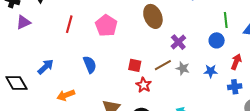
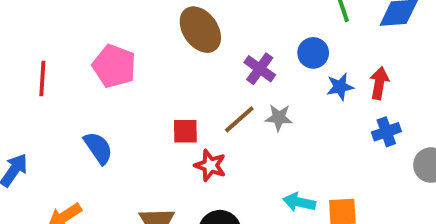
blue circle: (217, 40) -> (313, 53), moved
blue star: (211, 71) -> (340, 87), moved

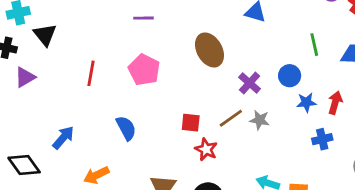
blue cross: (386, 132) -> (322, 139), moved

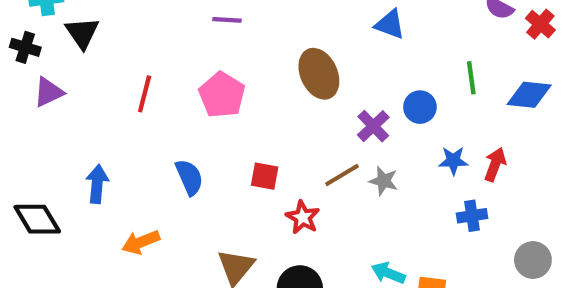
blue circle: (290, 76) -> (420, 107), moved
red square: (191, 123) -> (265, 176), moved
blue arrow: (63, 138) -> (97, 184), turned -40

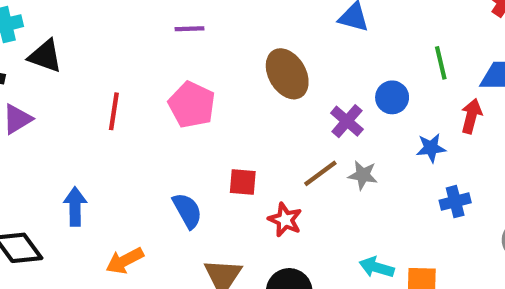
black triangle: (82, 33) -> (45, 56), turned -30
red arrow: (495, 164) -> (471, 116), moved
blue semicircle: (189, 177) -> (187, 211), moved

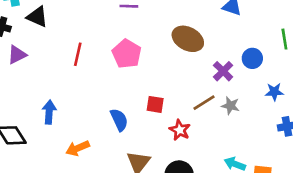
brown ellipse: (287, 74) -> (188, 39), turned -36

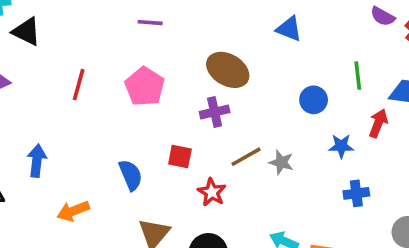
purple cross: (223, 71) -> (215, 112), moved, turned 30

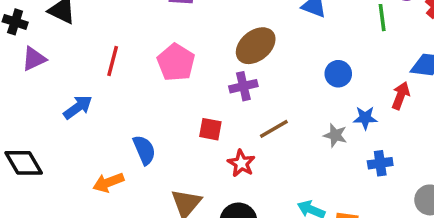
brown ellipse: (228, 70) -> (256, 46), turned -69
green line: (358, 76) -> (382, 18), moved
blue arrow: (37, 161) -> (78, 107), moved, turned 48
gray star: (281, 162) -> (335, 135), moved
blue semicircle: (131, 175) -> (144, 150), moved

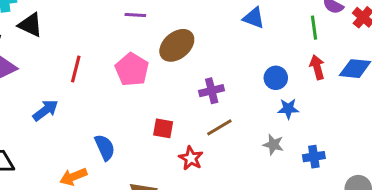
brown ellipse: (256, 46) -> (177, 45), moved
purple cross: (243, 86) -> (212, 91), moved
red arrow: (401, 96) -> (317, 67), moved, turned -35
blue star: (365, 118) -> (288, 109), moved
gray star: (335, 135) -> (273, 145), moved

